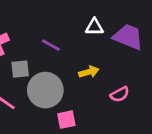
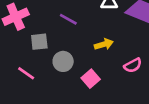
gray circle: (45, 90) -> (63, 61), size x0.6
pink square: (66, 120) -> (91, 79), moved, turned -30

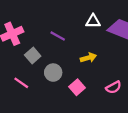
gray square: (39, 42) -> (33, 55), turned -35
pink semicircle: (133, 65) -> (114, 87), moved

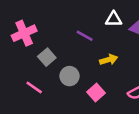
purple line: (58, 36) -> (85, 36), moved

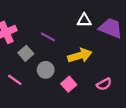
purple line: (85, 36) -> (48, 37), moved
yellow arrow: (109, 60) -> (80, 56), size x1.5

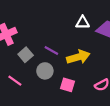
purple line: (48, 37) -> (51, 51), moved
pink square: (69, 84) -> (68, 85), turned -32

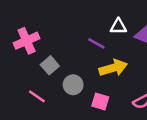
purple line: (51, 51) -> (96, 43), moved

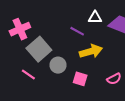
gray square: (50, 65) -> (39, 49), size x1.6

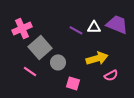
white triangle: (95, 17) -> (94, 27), moved
yellow arrow: (91, 51) -> (97, 58), moved
pink square: (80, 79) -> (73, 83), moved

